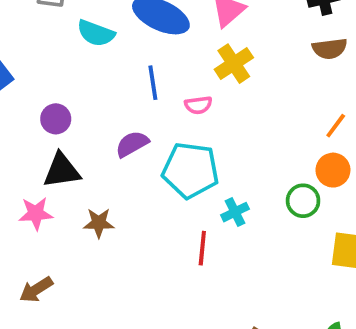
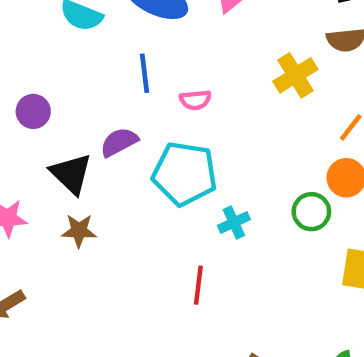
yellow cross: (234, 64) -> (295, 75), moved
black triangle: (62, 171) -> (71, 174), moved, turned 51
red line: (202, 248) -> (198, 285), moved

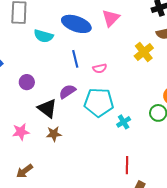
red line: (198, 285) -> (127, 165), moved

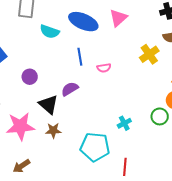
cyan pentagon: (99, 102) -> (95, 147), moved
pink star: (21, 132) -> (20, 126), size x1.6

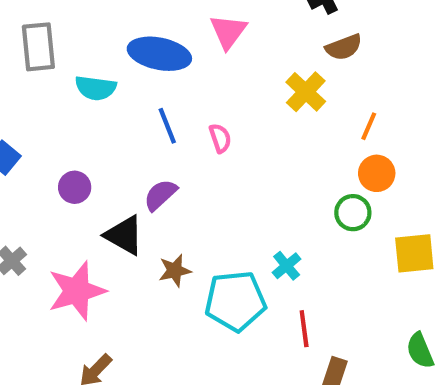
pink semicircle: (104, 68) -> (220, 138), turned -88
cyan cross: (124, 123) -> (287, 266), moved
brown star: (53, 130) -> (175, 271), moved

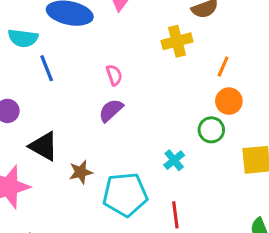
yellow cross: (306, 92) -> (177, 41), turned 32
blue line: (167, 126) -> (47, 68), moved
purple semicircle: (160, 195) -> (111, 110), moved
cyan cross: (287, 266) -> (174, 160), moved

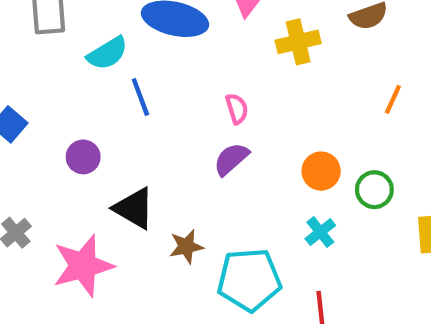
cyan semicircle: (23, 38) -> (107, 53), turned -40
yellow cross: (177, 41) -> (298, 42), moved
orange circle: (229, 101) -> (321, 171), moved

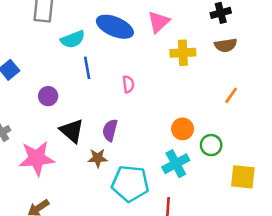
pink semicircle: (237, 109) -> (128, 84), moved
purple semicircle: (231, 159) -> (110, 130), moved, turned -45
cyan cross: (320, 232) -> (176, 164), size x1.5

